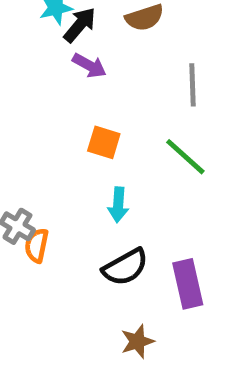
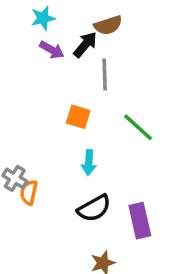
black arrow: (80, 25) -> (85, 45), moved
purple arrow: (89, 66) -> (52, 50), moved
gray line: (193, 85) -> (105, 75), moved

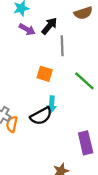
brown semicircle: (108, 25) -> (83, 13), moved
black semicircle: (94, 208) -> (41, 116), moved

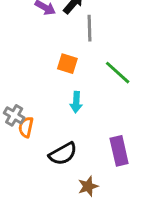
black semicircle: (41, 116) -> (63, 154), moved

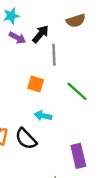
cyan arrow: (76, 102) -> (43, 116), turned 98
black semicircle: (63, 154) -> (26, 139), moved, turned 75

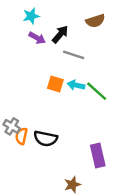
gray line: (54, 55) -> (74, 55), turned -70
cyan arrow: (43, 116) -> (76, 85), moved
black semicircle: (26, 139) -> (46, 139), turned -35

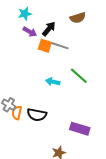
orange square: (55, 84) -> (45, 46), moved
cyan arrow: (76, 85) -> (53, 82), moved
purple rectangle: (98, 156) -> (80, 129), turned -60

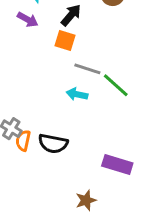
purple arrow: (30, 32) -> (28, 20), moved
gray line: (60, 46) -> (87, 69), moved

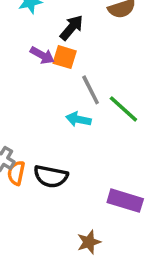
purple arrow: (28, 20) -> (42, 55), moved
gray line: (87, 69) -> (91, 90), turned 45

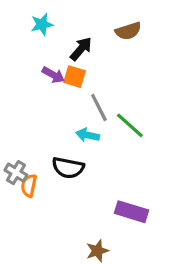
black semicircle: (51, 176) -> (68, 168), moved

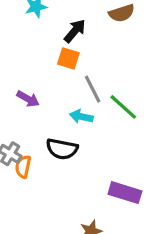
purple arrow: (53, 75) -> (28, 99), moved

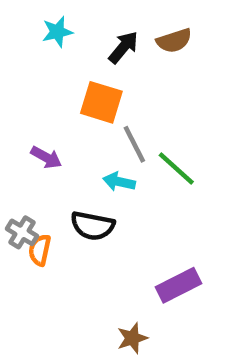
black arrow: (75, 31) -> (123, 47), moved
orange square: (68, 58) -> (101, 102), size x1.4
purple rectangle: (125, 193) -> (179, 285), turned -44

